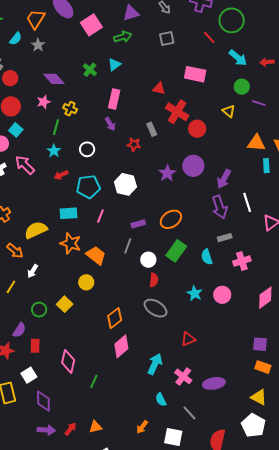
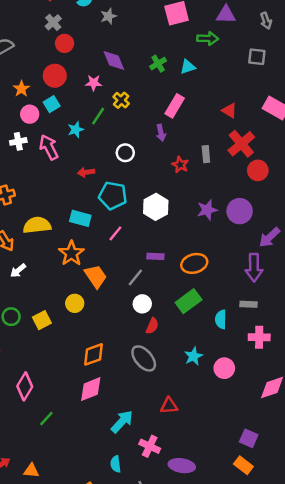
cyan star: (54, 151) -> (76, 130), moved
white circle: (148, 260) -> (142, 304), moved
pink cross: (183, 376) -> (150, 446), turned -30

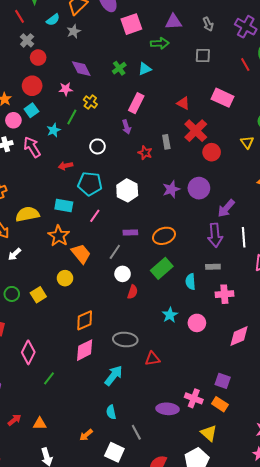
gray ellipse: (144, 358) -> (125, 340), moved, turned -40
pink cross: (150, 446) -> (194, 398), moved

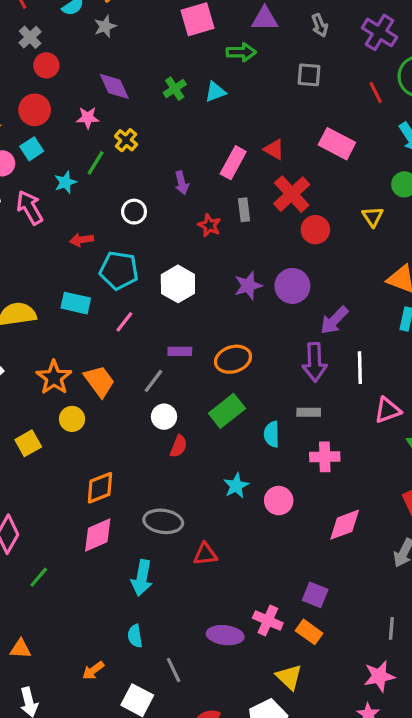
pink rectangle: (136, 103) -> (233, 163), moved
orange star: (59, 236) -> (54, 377), moved
cyan arrow: (114, 376) -> (142, 578), turned 150

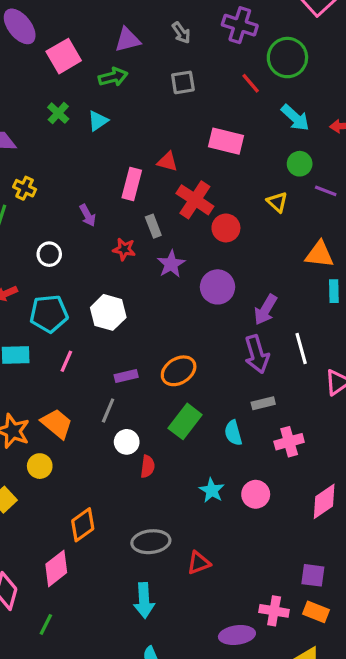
green cross: (175, 89) -> (58, 113), moved
purple star: (248, 286) -> (171, 264), moved
pink diamond: (98, 535) -> (56, 568), moved

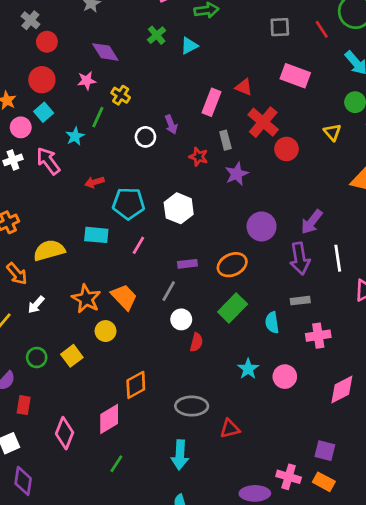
gray square: (183, 82) -> (280, 27), moved
white circle: (49, 254) -> (145, 137), moved
purple circle: (218, 287) -> (262, 226), moved
green line: (46, 624) -> (116, 464), moved

